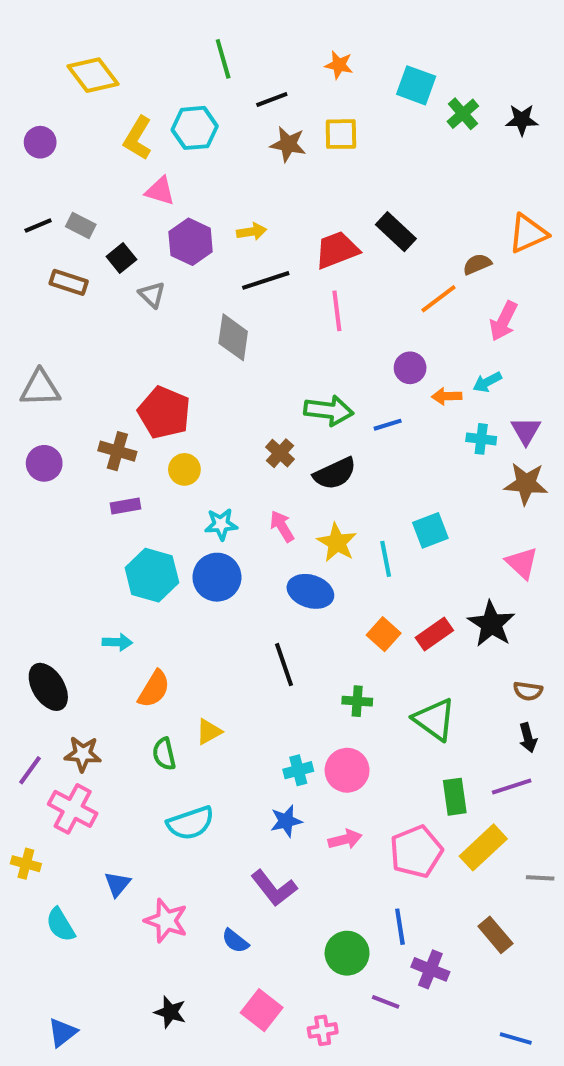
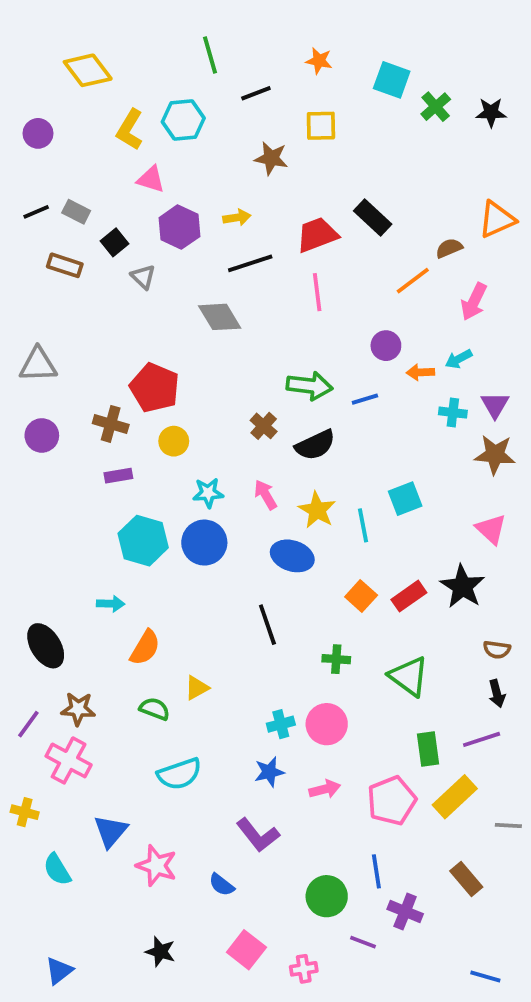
brown star: (288, 144) -> (271, 158), moved
gray diamond: (233, 337) -> (220, 317), turned -39
green semicircle: (164, 754) -> (155, 709), turned 124
blue triangle: (117, 884) -> (111, 831), size x1.4

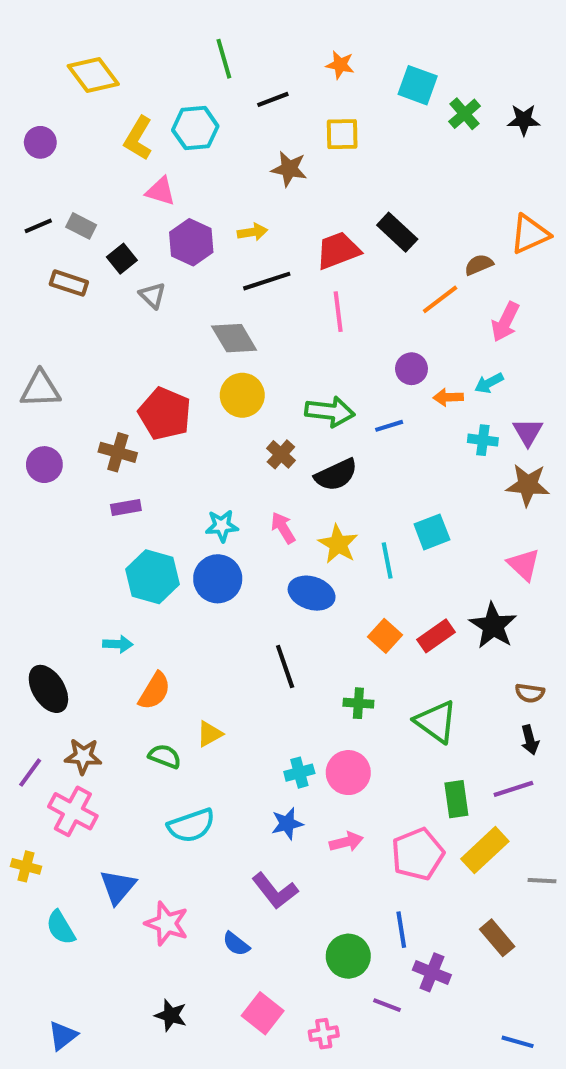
yellow circle: (174, 441) -> (242, 395), moved, size x1.4

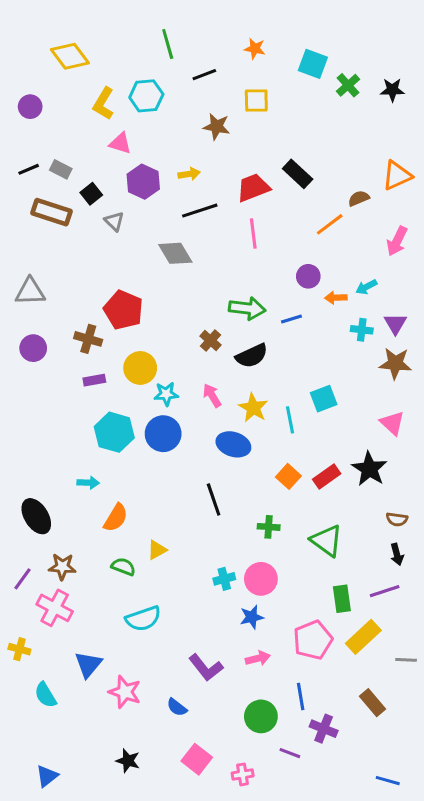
brown rectangle: (69, 283) -> (52, 212), size x1.4
pink arrow: (505, 322) -> (397, 241), moved
yellow circle: (242, 395) -> (140, 368), moved
blue star: (287, 824) -> (252, 617), moved
pink arrow: (346, 842) -> (258, 658), moved

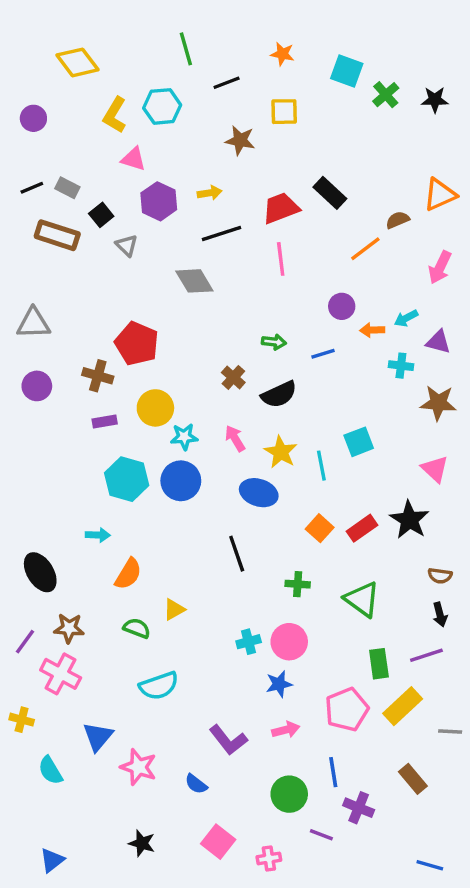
green arrow: (247, 308) -> (274, 342), size x0.6
purple triangle: (395, 324) -> (438, 342), moved, turned -45

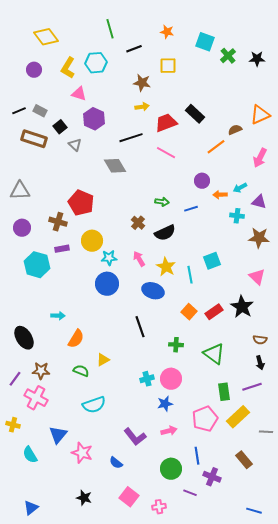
purple circle: (33, 118) -> (34, 70), moved
yellow arrow: (210, 193) -> (142, 107), moved
pink line: (281, 259) -> (166, 153), turned -54
cyan hexagon: (127, 479) -> (37, 265), moved

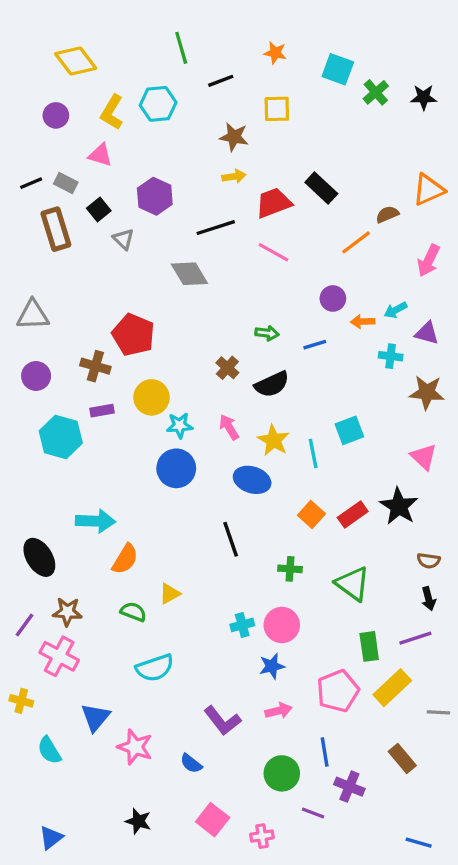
pink triangle: (79, 94) -> (100, 155), moved
brown rectangle: (34, 139) -> (56, 229), turned 55
cyan arrow: (58, 316) -> (95, 521), size x1.6

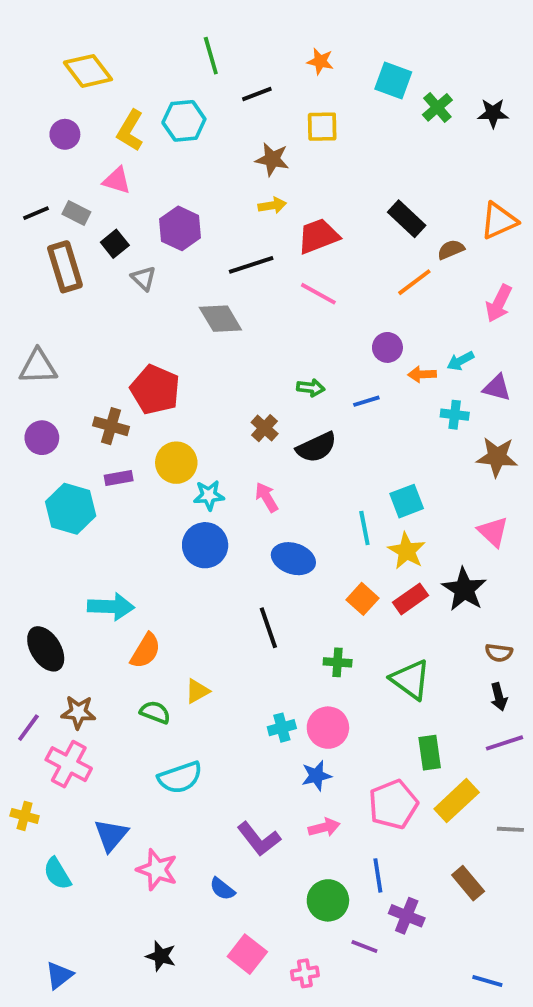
black rectangle: (321, 188) -> (407, 219), moved
yellow star: (274, 440) -> (407, 551), moved
purple line: (415, 638) -> (505, 743), moved

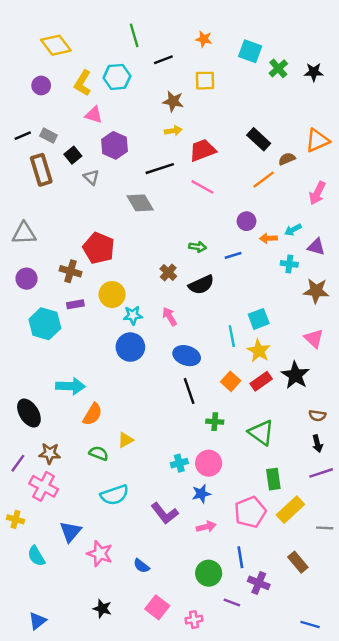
pink triangle: (117, 180) -> (94, 115), moved
black line: (268, 628) -> (189, 391), moved
purple L-shape: (259, 839) -> (165, 513), moved

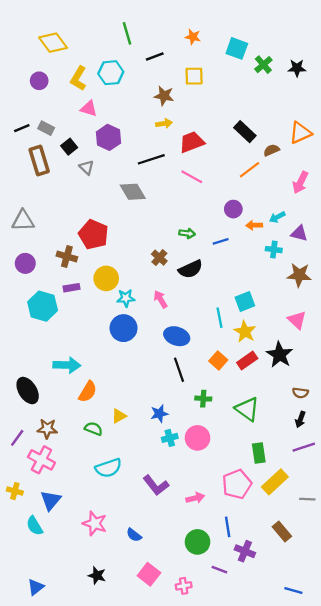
black arrow: (317, 444) -> (300, 419), turned 35
blue star: (201, 494) -> (159, 414), moved
blue triangle: (71, 532) -> (51, 500), moved

